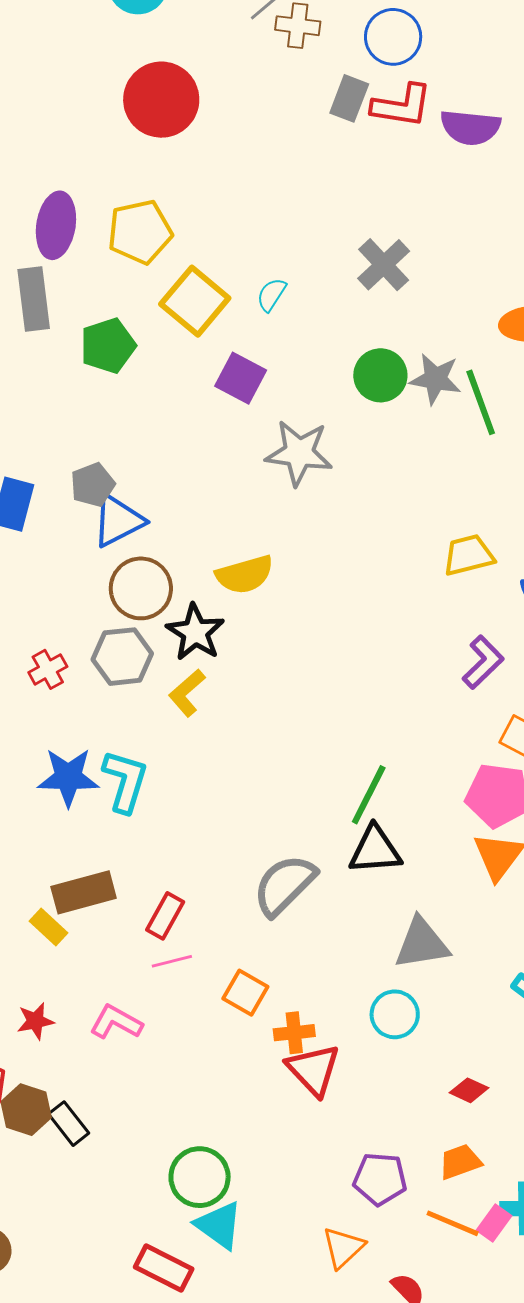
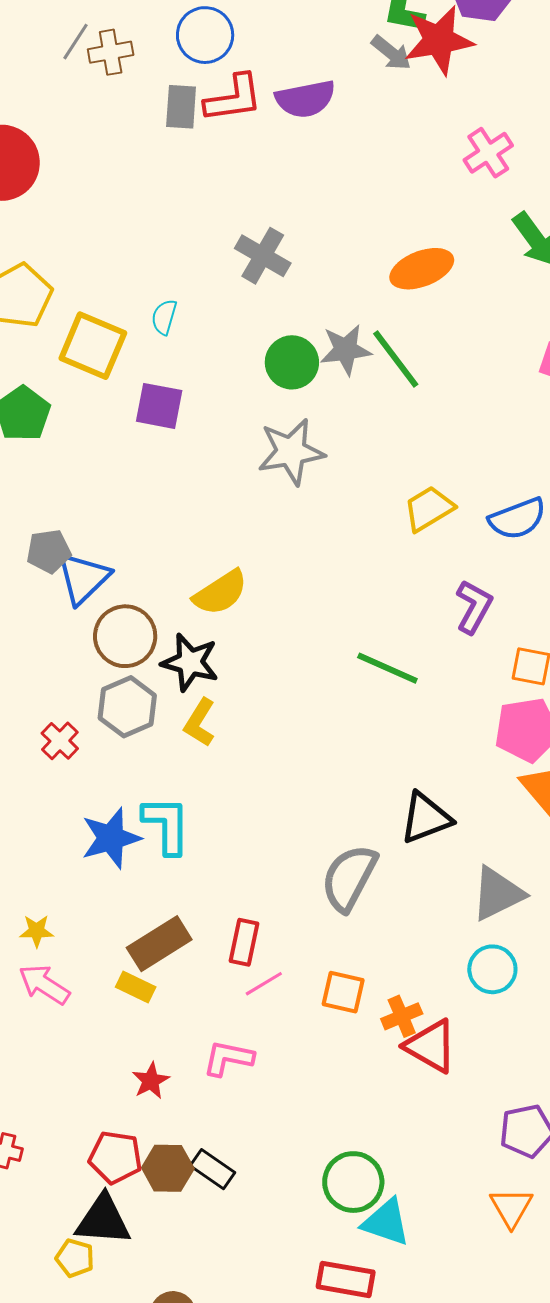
gray star: (299, 453) -> (291, 452), moved
gray pentagon: (93, 485) -> (49, 551), turned 30
green line: (369, 795) -> (387, 668), moved, turned -76

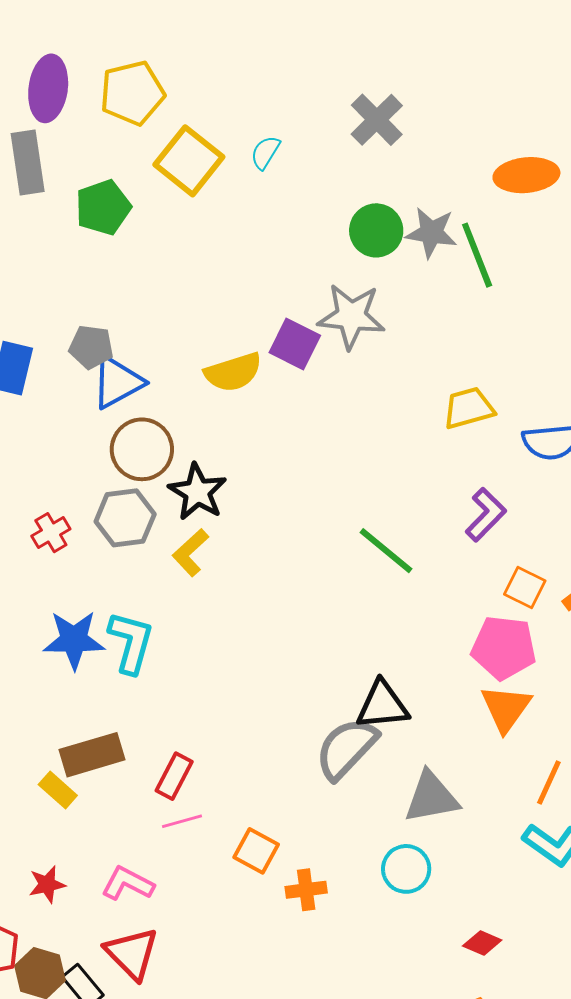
purple square: (159, 406) -> (295, 344), moved
yellow semicircle: (220, 593) -> (233, 372), moved
gray semicircle: (349, 878) -> (346, 748), moved
red triangle: (431, 1046) -> (132, 953), moved

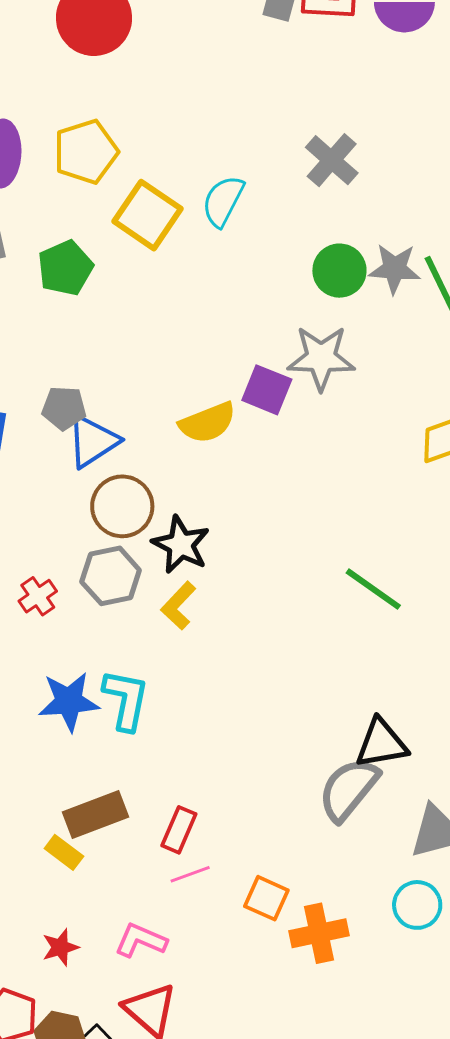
cyan semicircle: (265, 152) -> (223, 201), size x1.5
orange cross: (306, 890) -> (319, 933), size x1.4

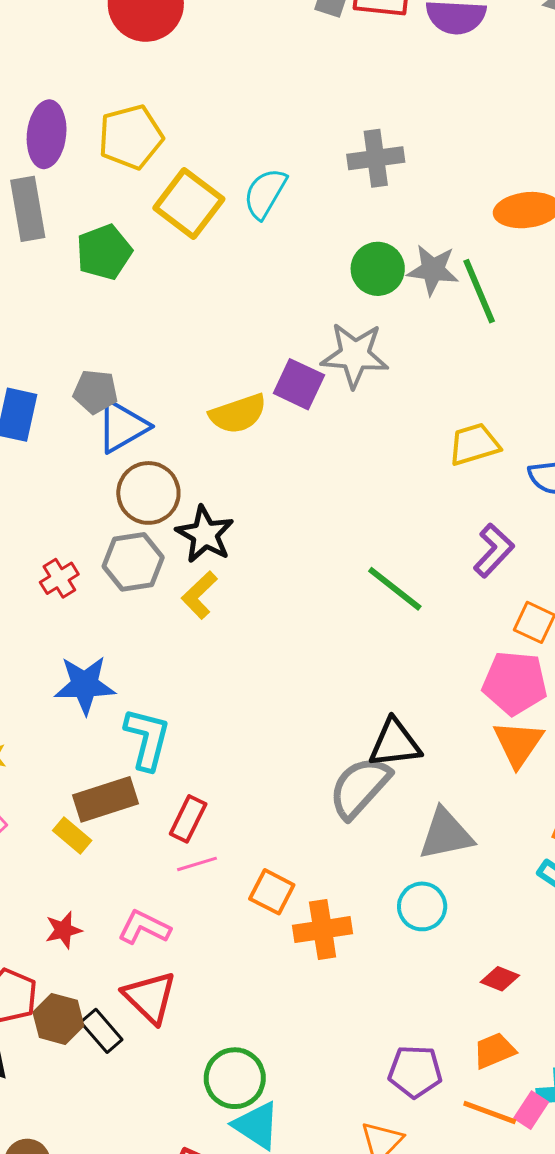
gray cross: (332, 160) -> (376, 158), turned 38
cyan L-shape: (126, 700) -> (147, 739), moved

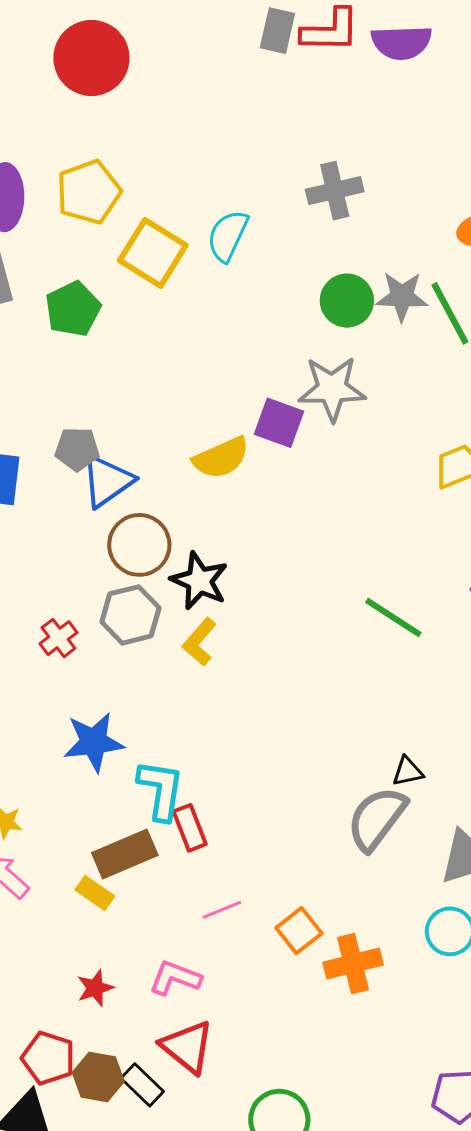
black triangle: (395, 743) -> (408, 771), size x0.6
red rectangle: (188, 819) -> (190, 828), moved, turned -42
orange square: (272, 892) -> (299, 931), turned 30

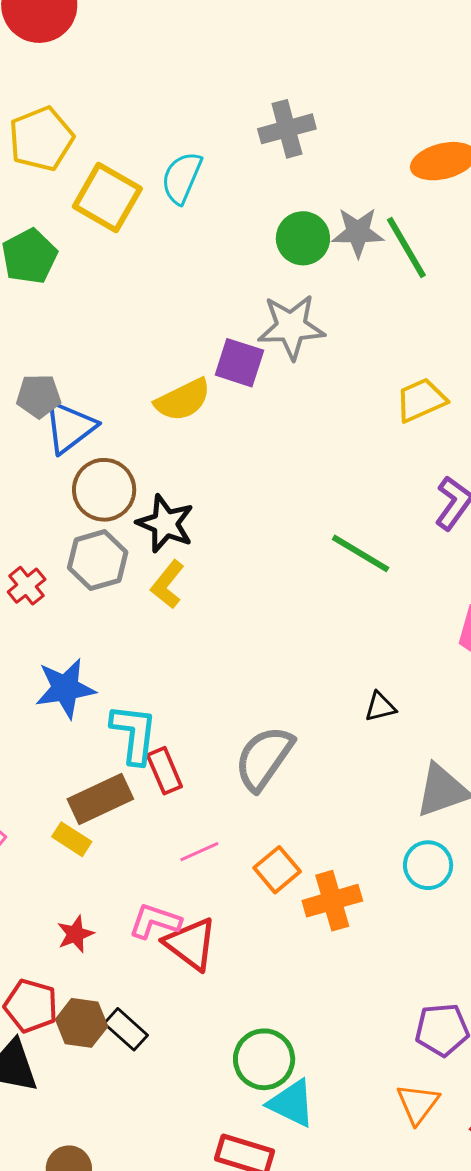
gray semicircle: (377, 819) -> (264, 758), moved
red triangle: (187, 1047) -> (191, 944), moved

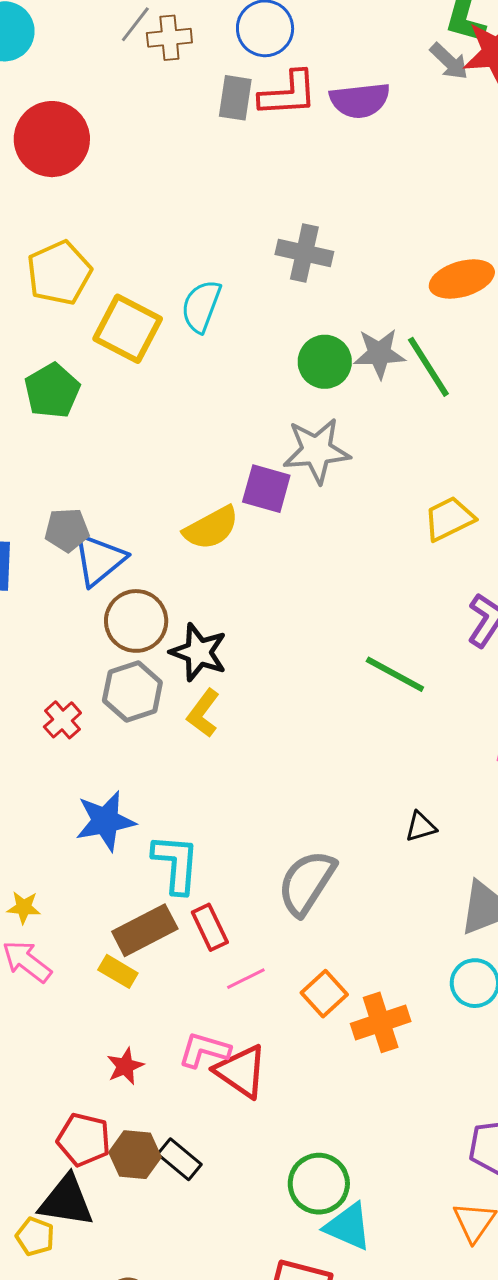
gray cross: (287, 129) -> (304, 253), turned 30
red rectangle: (164, 771) -> (210, 927), moved

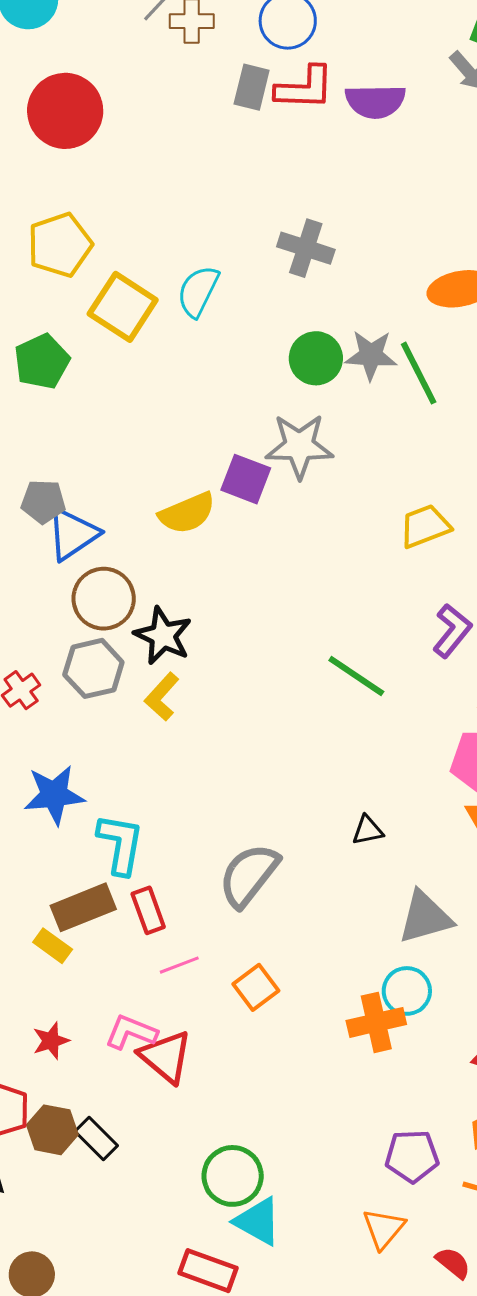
orange cross: (381, 1022) -> (376, 1022), moved

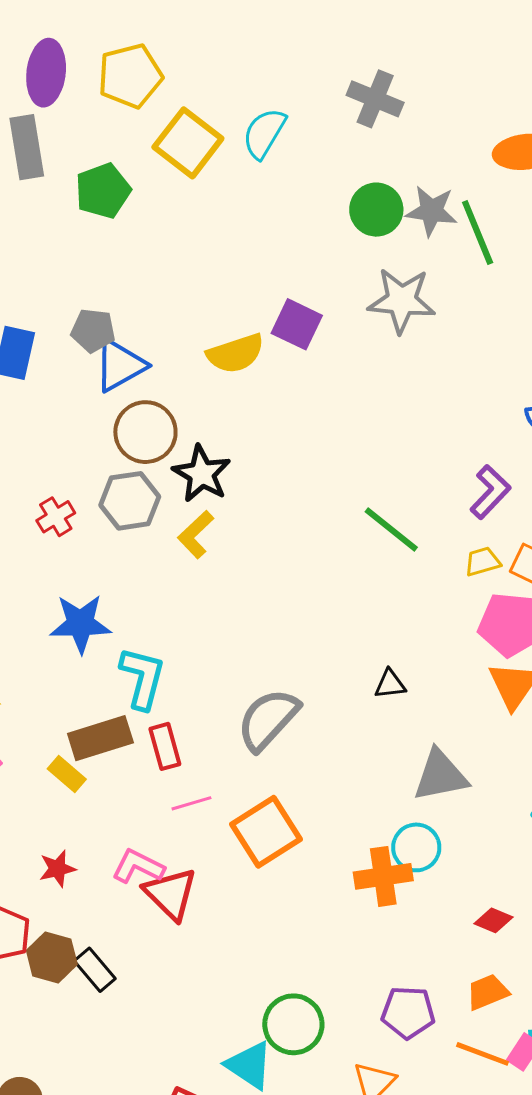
gray star: (299, 446) -> (402, 300), moved
yellow trapezoid: (425, 526) -> (482, 562), moved, size x0.7
orange square: (256, 987) -> (266, 832), size x1.5
green circle: (233, 1176) -> (293, 1024), moved

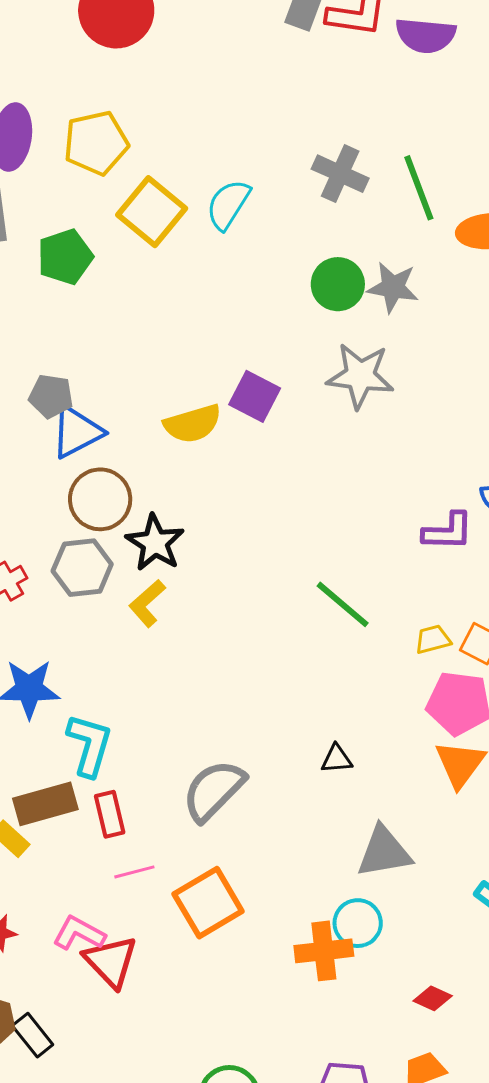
green line: (478, 233) -> (419, 188), moved
purple L-shape: (490, 492) -> (448, 531), moved, turned 46

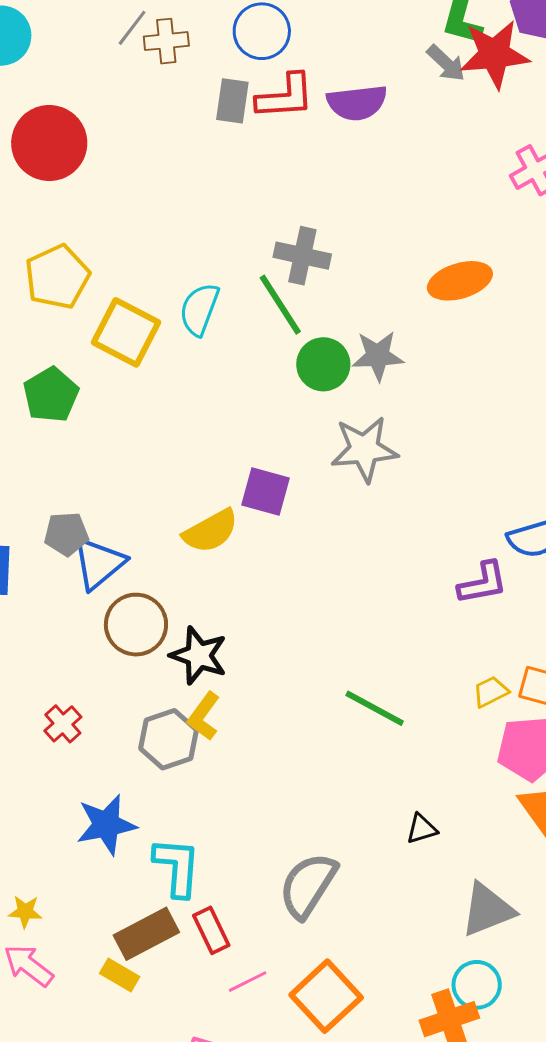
green line: (419, 188) -> (280, 305), moved
gray hexagon: (82, 568) -> (168, 739), moved
green line: (343, 604) -> (375, 708), moved

